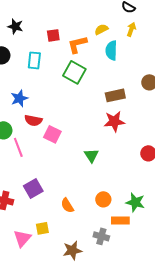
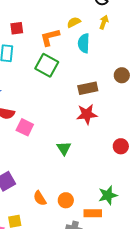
red square: (53, 35) -> (17, 28), moved
orange circle: (103, 199) -> (66, 200), moved
green star: (135, 202) -> (108, 195), turned -30

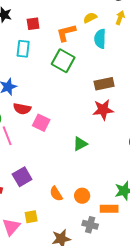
green triangle: (64, 148) -> (80, 144), turned 35

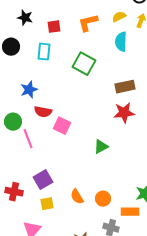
yellow semicircle: (90, 18) -> (119, 17), moved
orange L-shape: (66, 33) -> (88, 23), moved
yellow square: (31, 217) -> (47, 204), moved

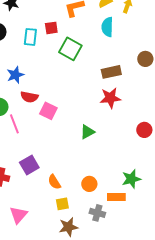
red square: (54, 27) -> (51, 28), moved
orange semicircle: (77, 197) -> (54, 182), moved
yellow square: (47, 204) -> (62, 204), moved

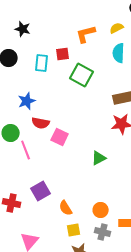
gray cross: (97, 213) -> (103, 232), moved

